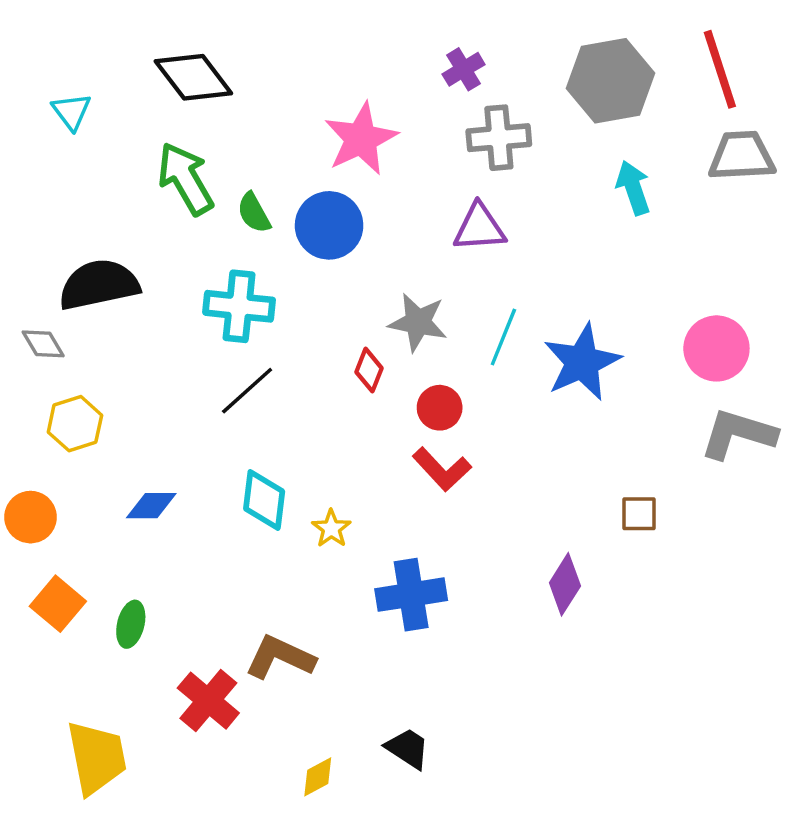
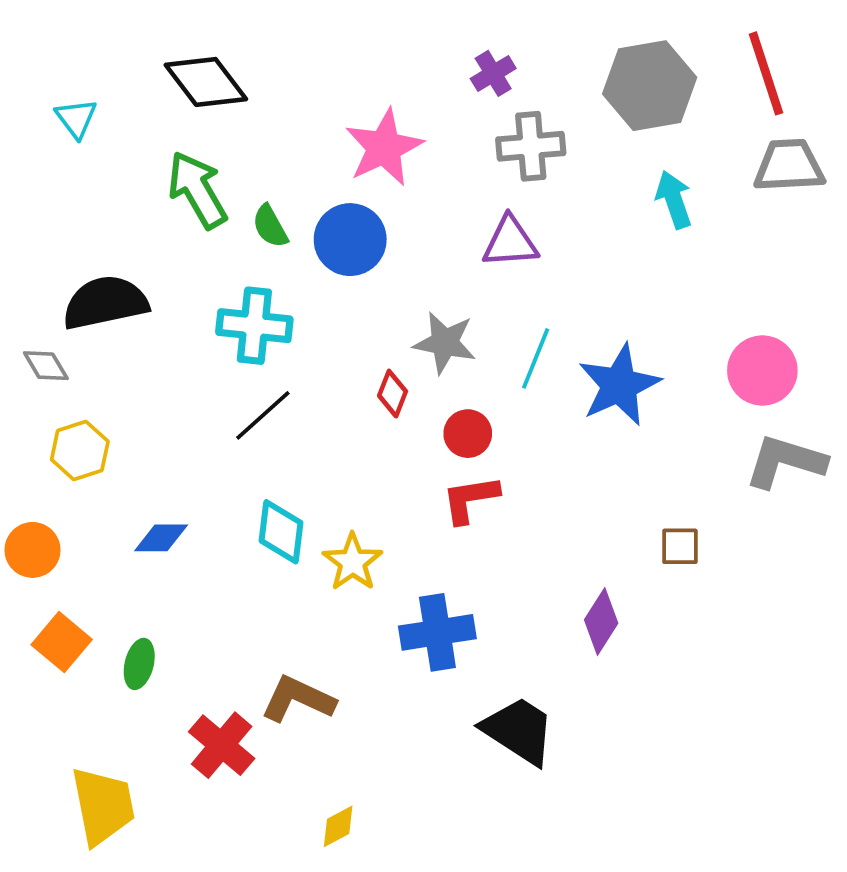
red L-shape: (442, 469) -> (470, 499), turned 124
yellow star: (331, 528) -> (353, 562), size x1.4
black trapezoid: (408, 748) -> (519, 731), moved, size x1.6

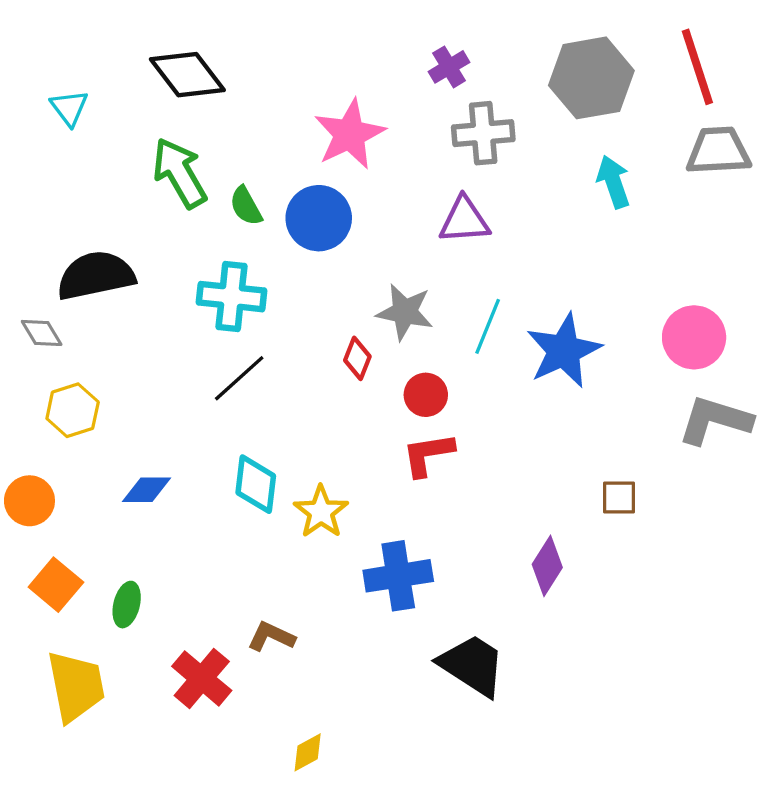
brown L-shape: (298, 699) -> (271, 637), size x0.7
yellow trapezoid: (103, 806) -> (76, 686), moved

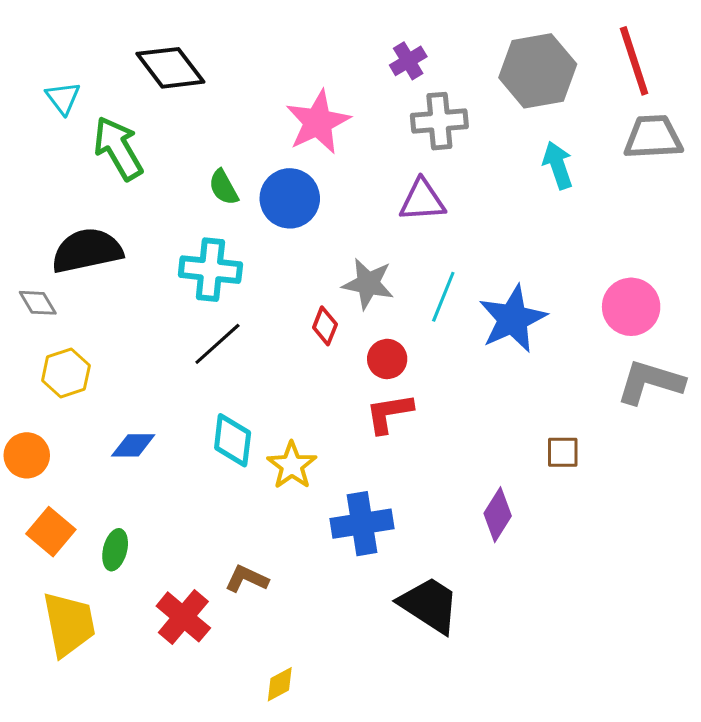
green arrow: (180, 173) -> (118, 148), moved

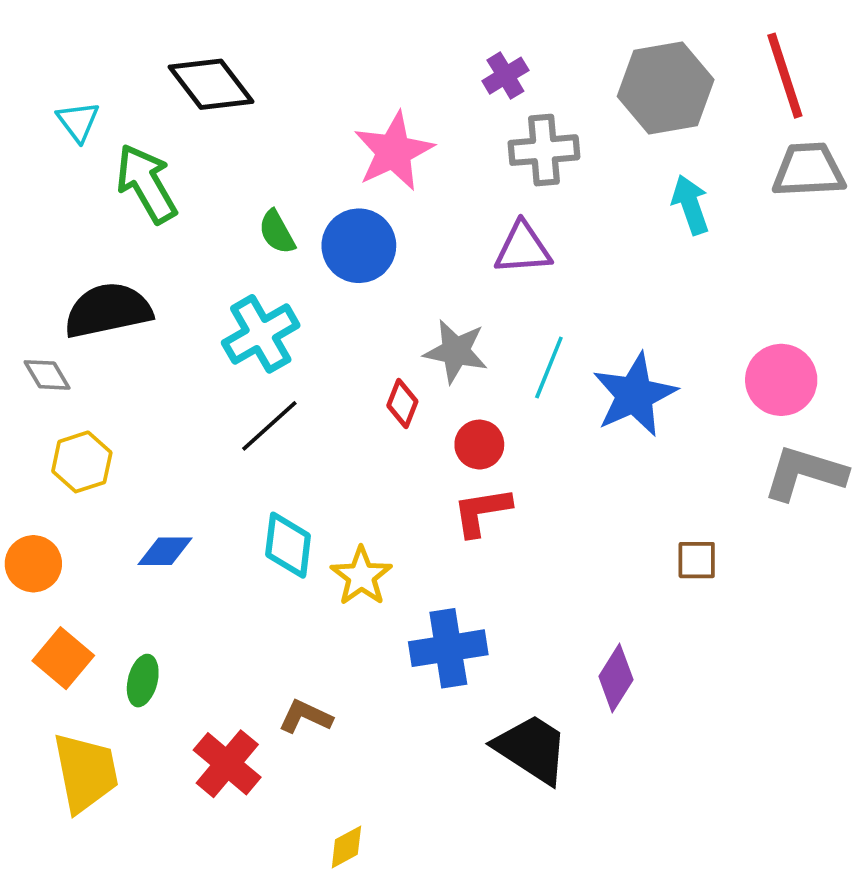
cyan cross: (210, 270) -> (261, 334), turned -36
purple diamond: (498, 515) -> (616, 678), moved

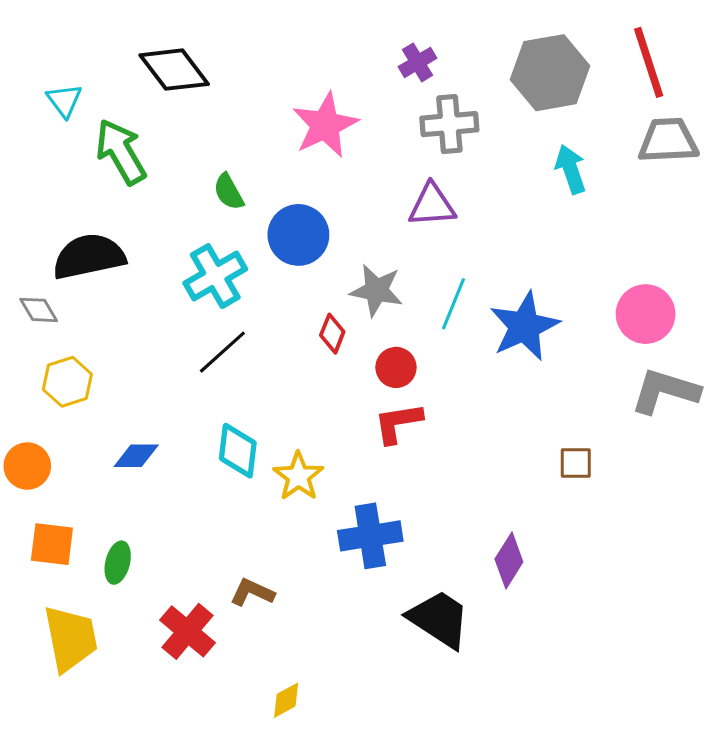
blue circle: (359, 246) -> (298, 235), moved
orange square: (63, 658) -> (52, 544), turned -33

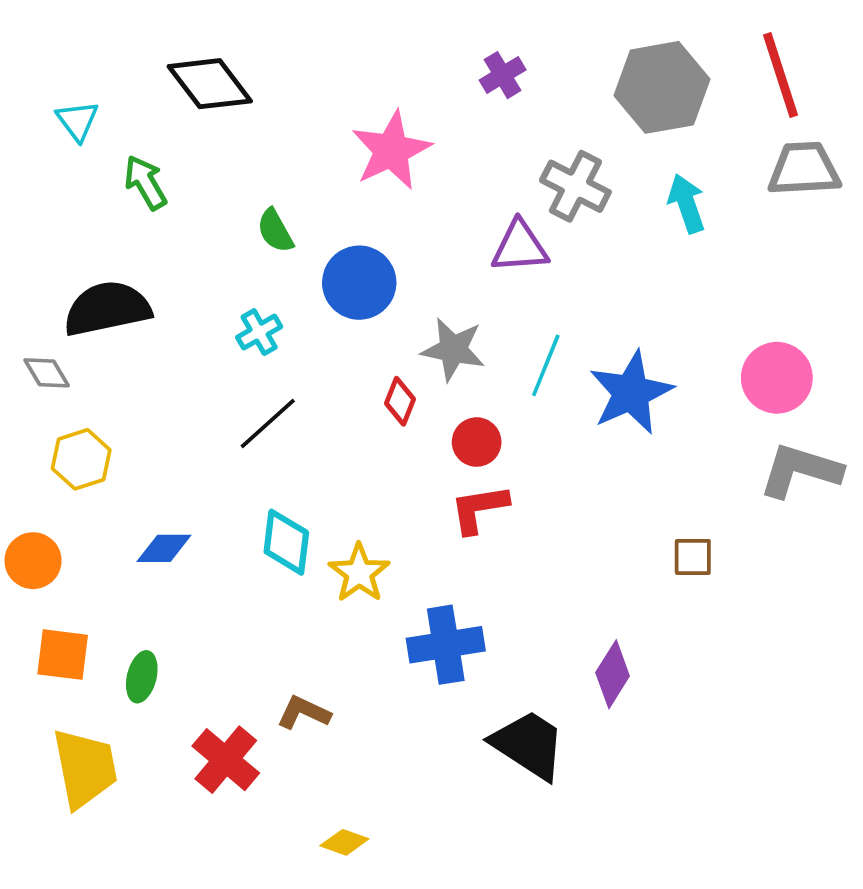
gray cross: (449, 124) -> (575, 186), moved, turned 32
green arrow: (121, 152) -> (145, 183), size x0.7
cyan cross: (215, 276) -> (259, 332), size x0.6
yellow diamond: (286, 700) -> (344, 842), turned 48

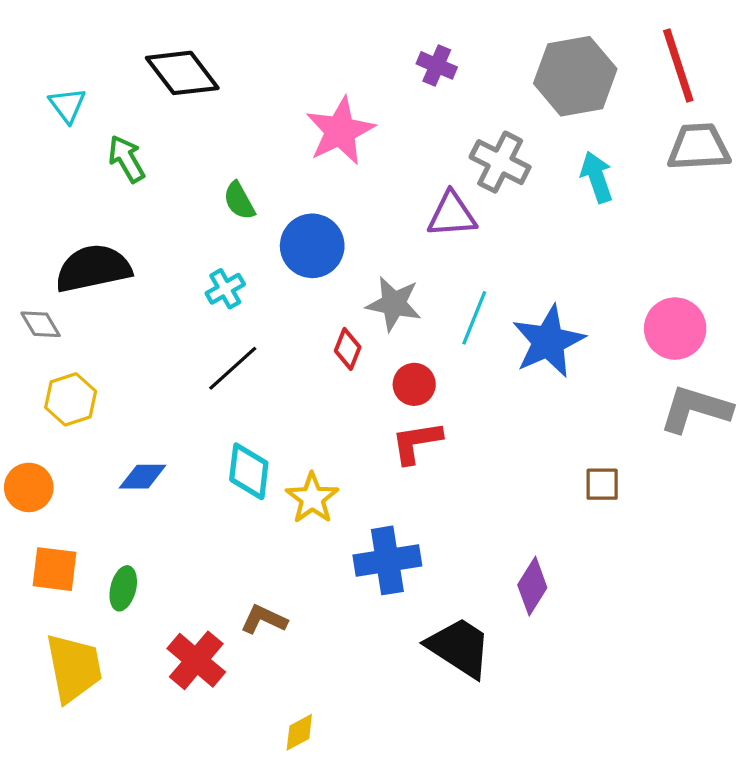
purple cross: (503, 75) -> (437, 65), turned -36
yellow diamond: (344, 842) -> (299, 732), turned -48

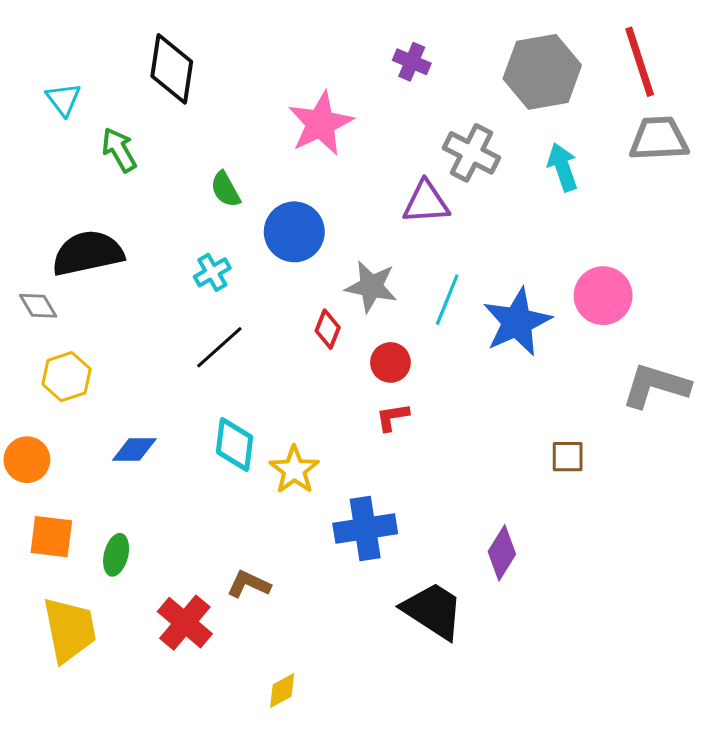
black diamond: (182, 73) -> (172, 69), turned 46
pink circle: (675, 329) -> (603, 296), moved
red L-shape: (416, 442) -> (392, 417), size x0.7

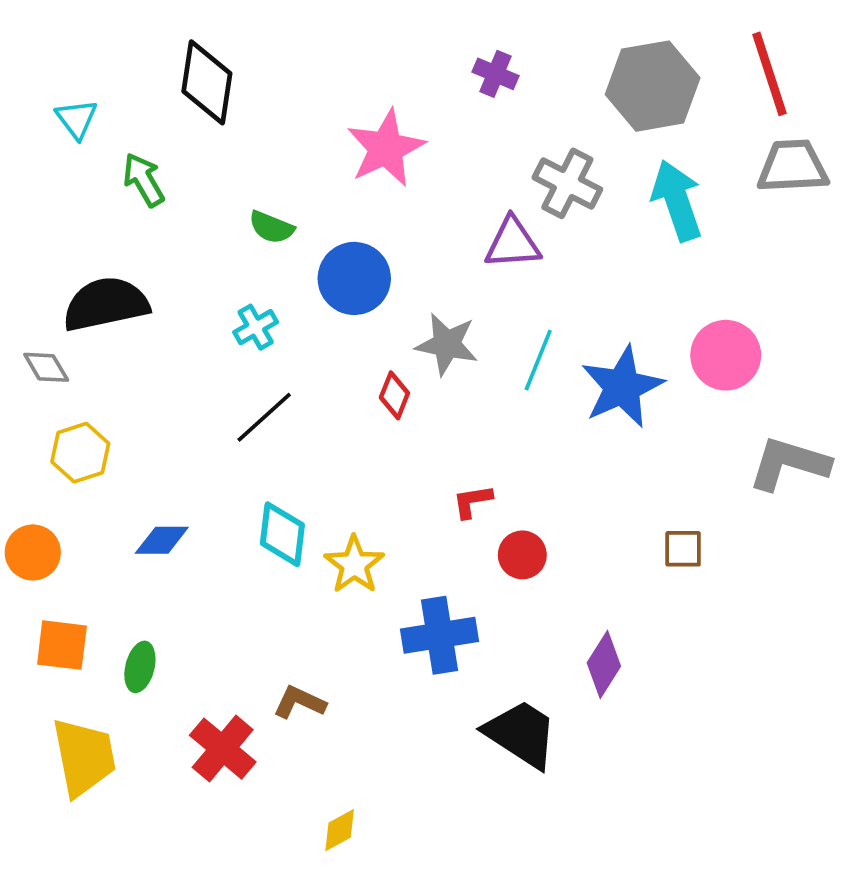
cyan arrow: (563, 167) -> (677, 201), size x1.4
green semicircle: (225, 189) -> (271, 227), turned -39
red circle: (390, 362) -> (522, 555), moved

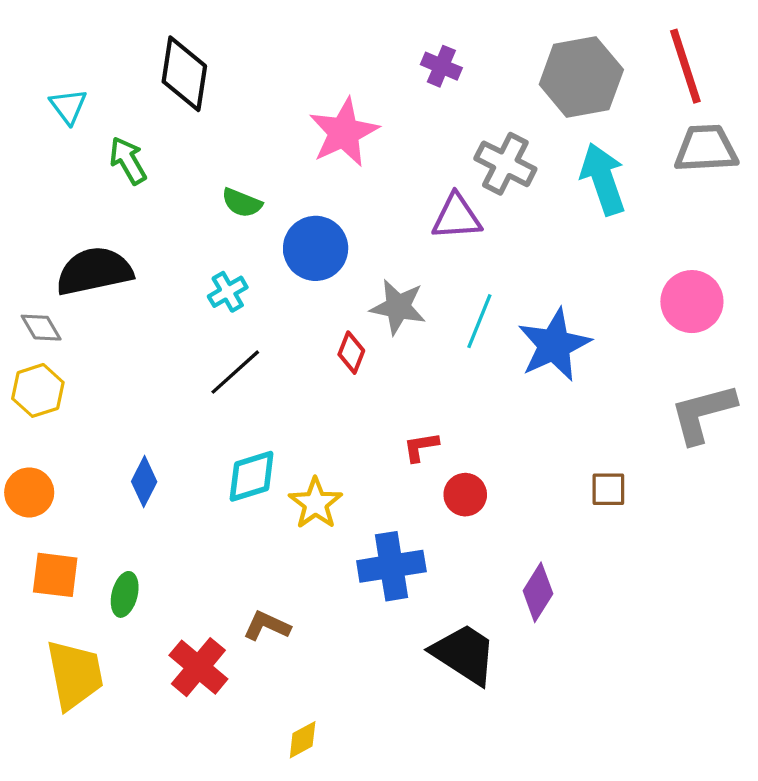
pink circle: (726, 355) -> (692, 302), moved
yellow hexagon: (80, 453) -> (38, 390), moved
gray L-shape: (789, 464) -> (703, 413), turned -32
cyan diamond: (282, 534) -> (252, 476), turned 66
blue diamond: (162, 540) -> (144, 482), turned -63

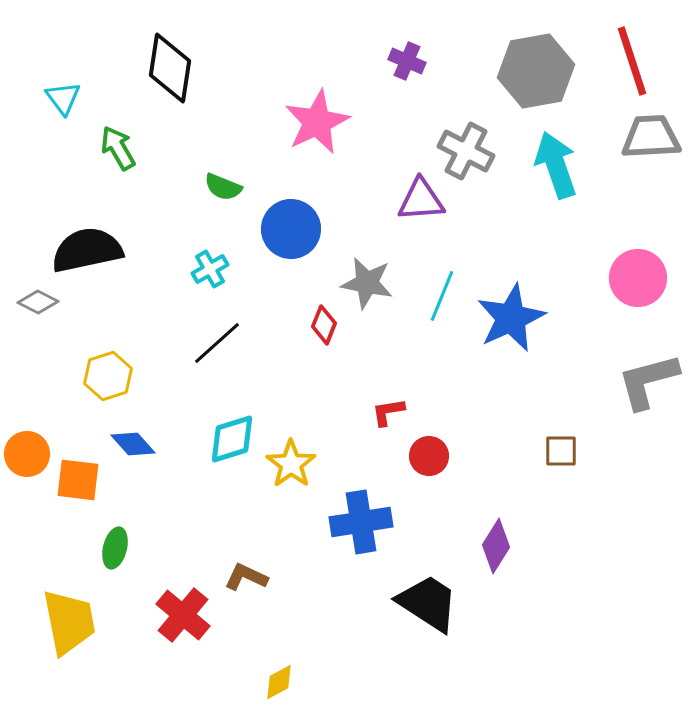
gray diamond: (41, 328) -> (38, 302), turned -33
yellow hexagon: (38, 390) -> (108, 376), moved
blue diamond: (144, 482) -> (133, 444), turned -69
orange square: (55, 575) -> (78, 480), moved

